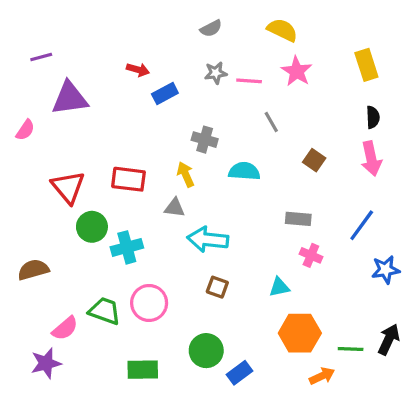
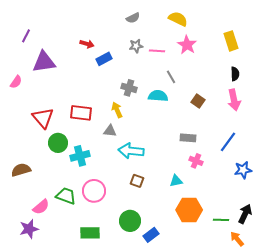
purple line: (41, 57) -> (26, 36), turned -48
cyan semicircle: (244, 171) -> (158, 96), moved
orange arrow: (322, 376) -> (237, 239), moved, turned -105

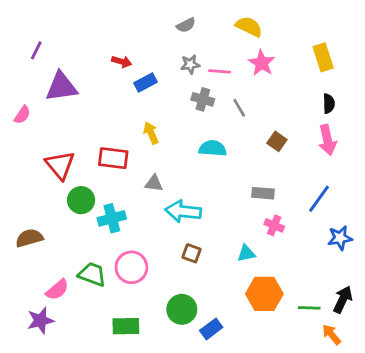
gray cross: (129, 88) -> (203, 99), moved
cyan semicircle: (158, 96) -> (213, 148), moved
yellow arrow: (117, 110) -> (151, 133), moved

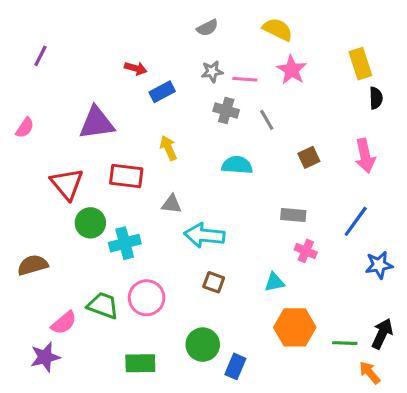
purple triangle: (61, 87) -> (97, 123), moved
black semicircle: (329, 104) -> (376, 98), moved
brown square: (277, 141) -> (309, 157), turned 30
blue rectangle: (211, 329) -> (235, 366), turned -30

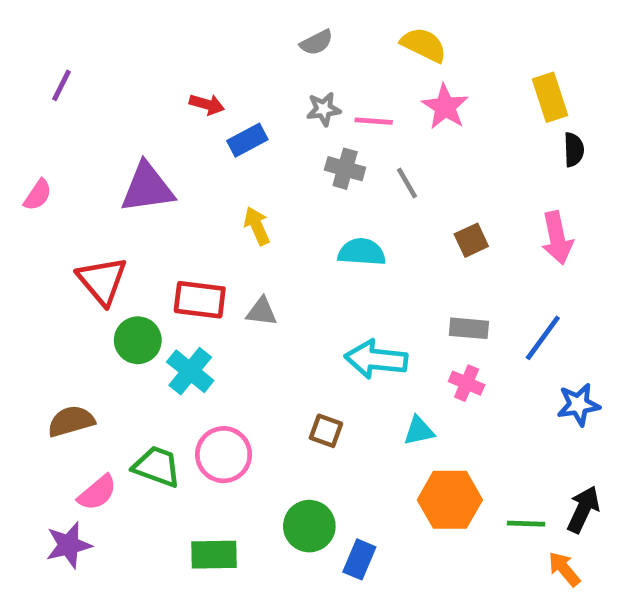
red rectangle: (126, 176) -> (200, 300), moved
gray rectangle: (293, 215) -> (469, 328), moved
cyan arrow: (204, 235) -> (376, 359), moved
cyan cross: (125, 243) -> (190, 371), turned -36
brown semicircle: (33, 265) -> (71, 421), moved

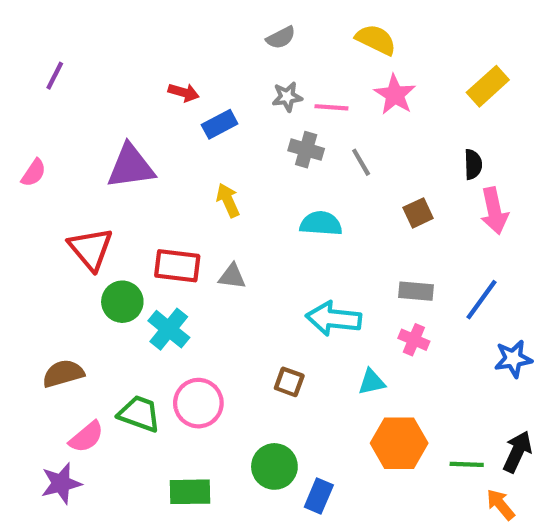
yellow rectangle: (550, 97) -> (488, 86), turned 66
black semicircle: (574, 150) -> (473, 164), moved

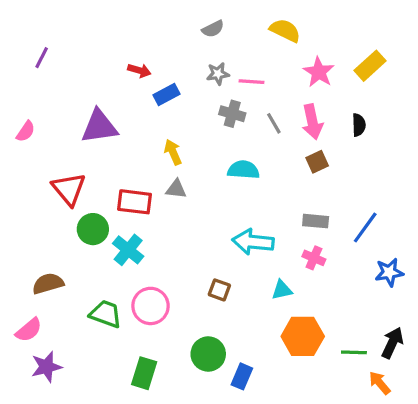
pink star: (395, 95) -> (319, 72), moved
pink arrow: (494, 211) -> (312, 122), moved
gray triangle: (232, 276) -> (176, 189), moved
pink semicircle: (86, 437) -> (29, 330), moved
green rectangle: (190, 492) -> (144, 373), turned -72

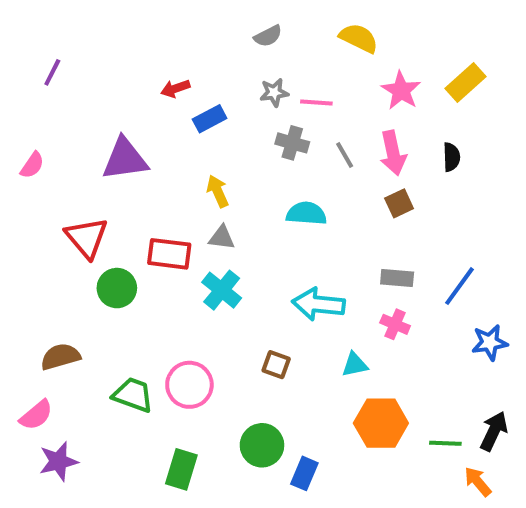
red arrow: (139, 70) -> (175, 88), turned 145
cyan cross: (128, 250) -> (222, 290), moved

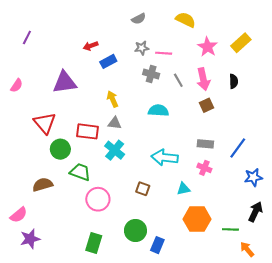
brown semicircle: (60, 357) -> (43, 185), moved
green trapezoid: (133, 395) -> (80, 172), moved
black arrow: (494, 431) -> (255, 212), moved

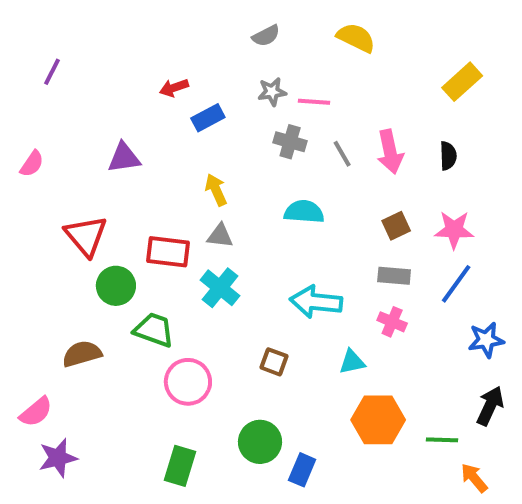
pink star: (207, 47) -> (454, 230), moved, turned -30
purple triangle: (65, 82) -> (124, 158), size x0.7
brown square: (206, 105) -> (396, 226), moved

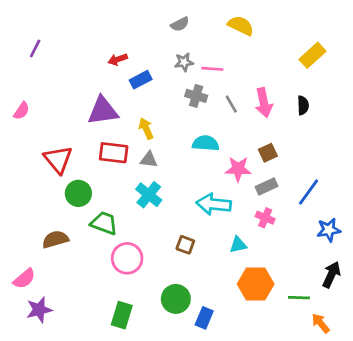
purple triangle: (124, 158) -> (103, 111), moved, size x1.4
pink star: (454, 230) -> (238, 169), moved
red rectangle: (168, 252) -> (114, 153), moved
gray rectangle: (394, 276) -> (266, 187), turned -30

